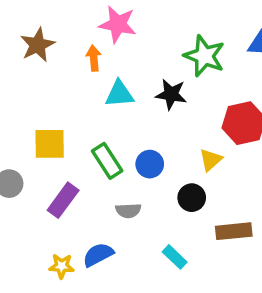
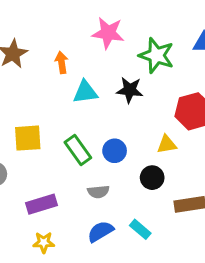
pink star: (118, 24) -> (108, 33), moved
yellow triangle: (211, 160) -> (167, 144), turned 35
purple rectangle: (63, 200) -> (42, 204), moved, turned 40
blue semicircle: (98, 255) -> (100, 231), moved

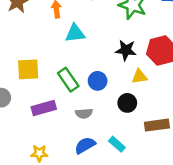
black star: (130, 90) -> (126, 50), moved
purple rectangle: (42, 204) -> (44, 108), moved

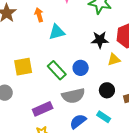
black circle: (127, 103) -> (107, 90), moved
purple rectangle: (44, 108) -> (43, 109), moved
gray semicircle: (84, 113) -> (73, 96), size x1.6

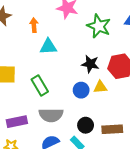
blue circle: (81, 68) -> (81, 90), moved
black circle: (107, 90) -> (86, 125), moved

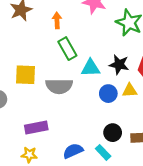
cyan triangle: (48, 47) -> (91, 68), moved
green rectangle: (40, 85) -> (67, 49), moved
gray semicircle: (51, 115) -> (59, 86), moved

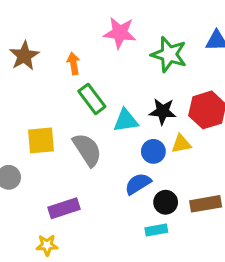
gray semicircle: (59, 86) -> (87, 150), turned -116
blue semicircle: (73, 151) -> (138, 184), moved
cyan rectangle: (103, 152) -> (156, 230), turned -49
yellow star: (29, 155) -> (47, 245), moved

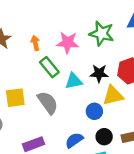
pink star: (120, 33) -> (68, 43), moved
yellow triangle: (181, 144) -> (113, 95), size x1.5
blue circle: (153, 151) -> (94, 111), moved
blue semicircle: (138, 184) -> (74, 140), moved

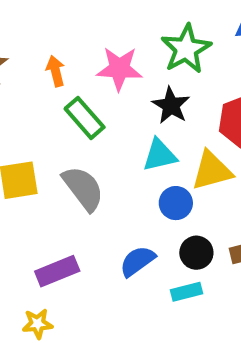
green star: (102, 34) -> (186, 49), turned 30
black star: (99, 73) -> (171, 105), moved, turned 30
cyan triangle: (74, 81) -> (160, 155), moved

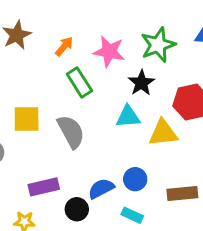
orange arrow: (56, 71) -> (64, 46), turned 45
blue circle: (176, 203) -> (135, 179), moved
black circle: (196, 253) -> (77, 209), moved
cyan rectangle: (186, 292) -> (132, 215), turned 30

